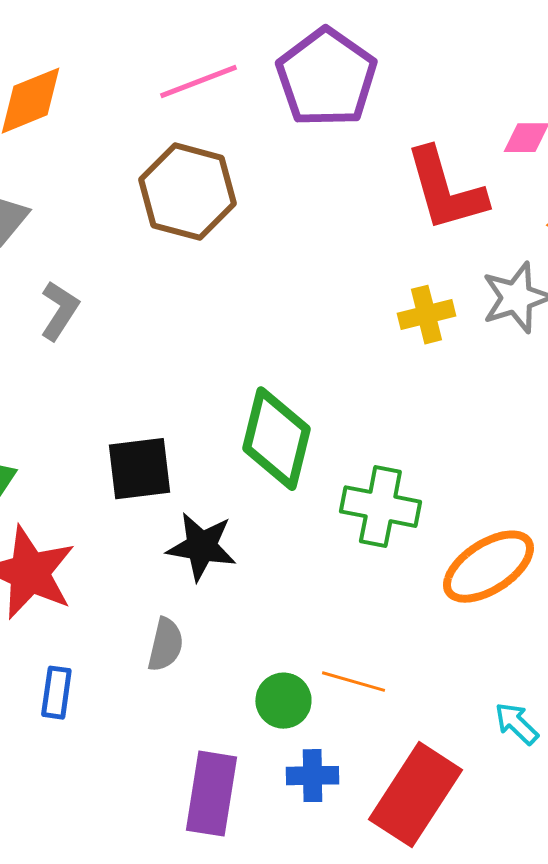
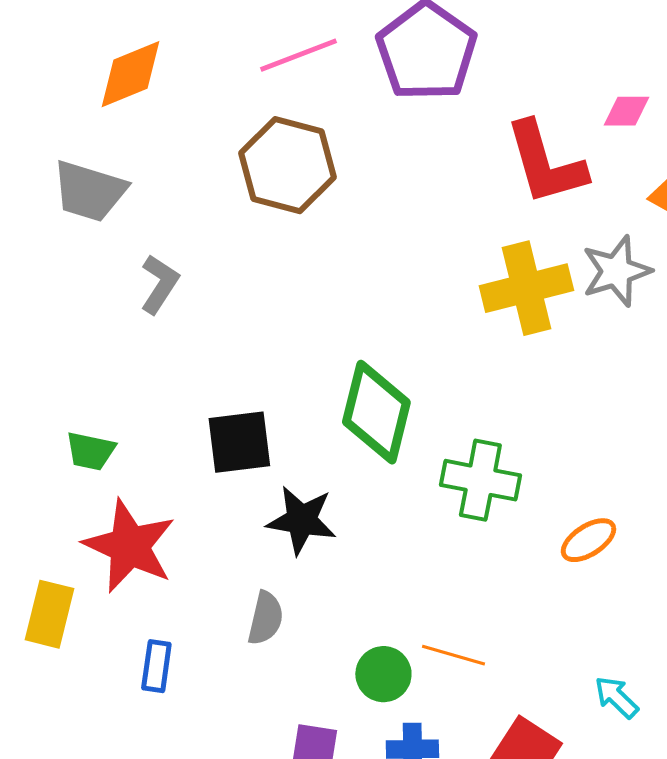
yellow cross: (426, 315) -> (526, 288), size x1.6
orange ellipse: (488, 567) -> (588, 540), size x0.6

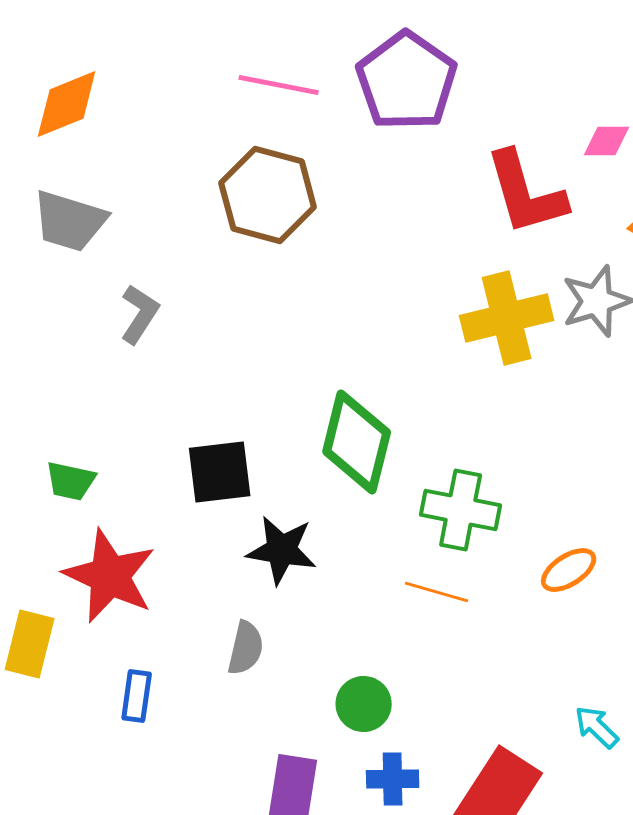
pink line: (298, 55) -> (279, 85), turned 32
orange diamond: (130, 74) -> (67, 104), moved
orange line: (453, 655) -> (437, 592), moved

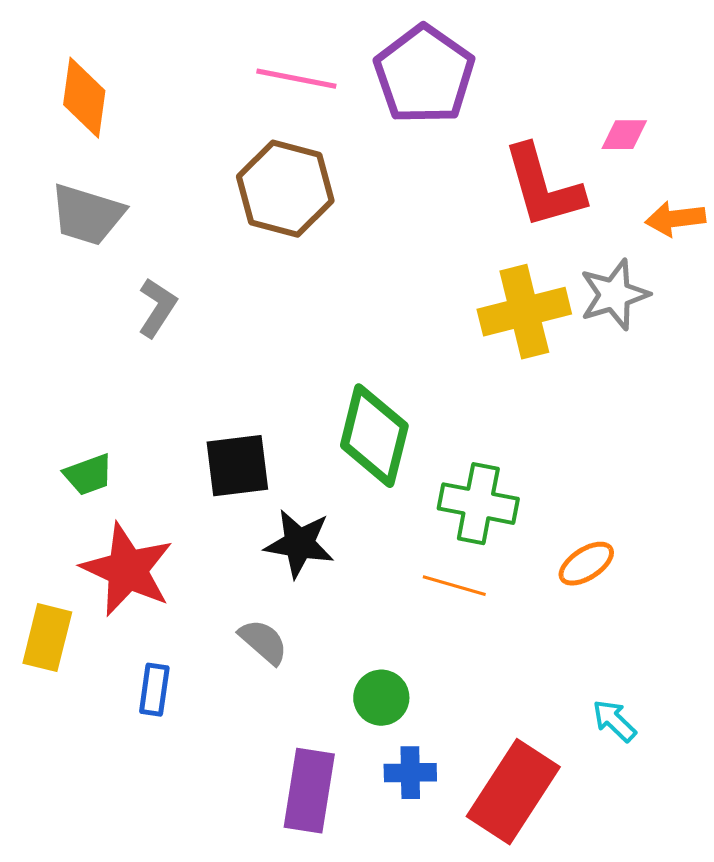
orange diamond: (67, 104) -> (84, 98), turned -60
green trapezoid: (71, 481) -> (88, 475), turned -32
gray semicircle: (246, 648) -> (263, 642), turned -62

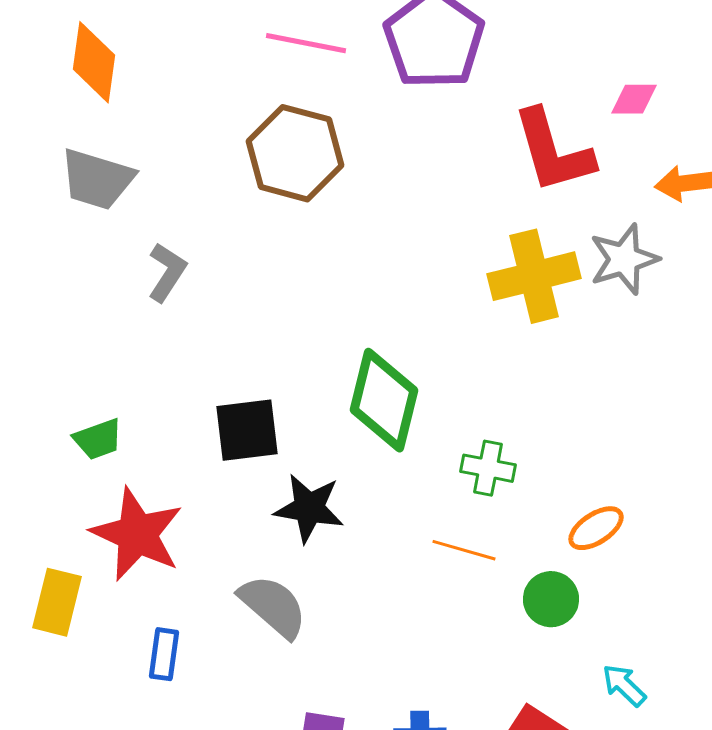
green cross: (478, 504) -> (488, 468), size x0.7
gray semicircle: (263, 642) -> (273, 606), size x1.4
green circle: (381, 698) -> (551, 599), moved

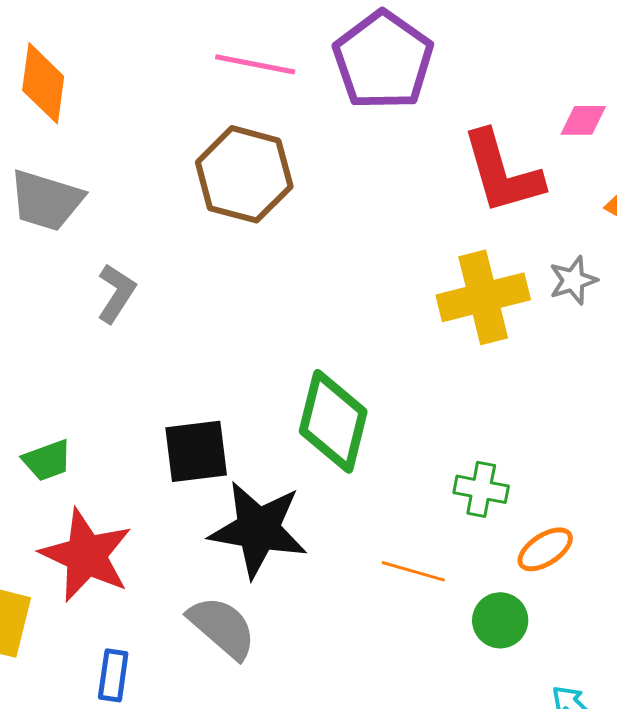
gray star: (624, 259) -> (573, 280), size x0.7
green cross: (488, 468) -> (481, 489), moved
black star: (309, 508) -> (258, 529), size x1.4

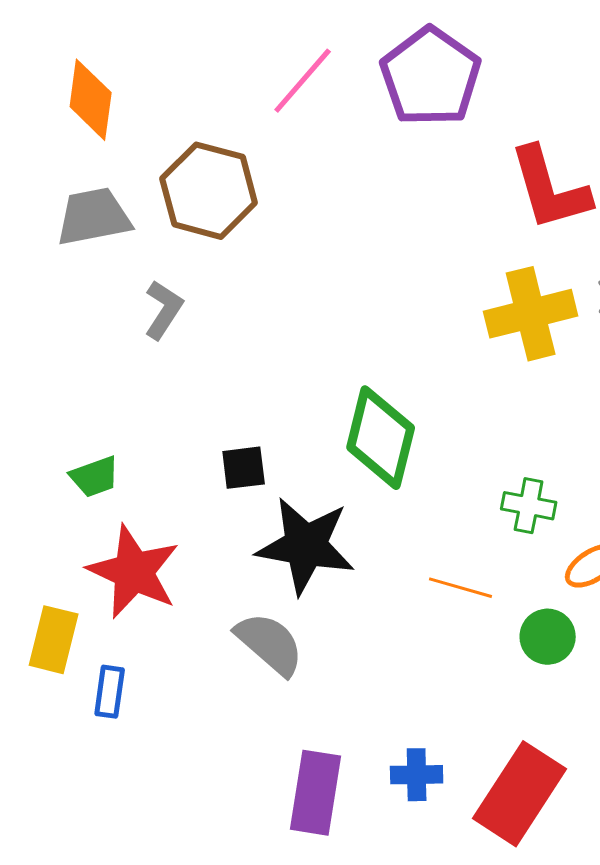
pink line: (255, 64) -> (303, 81), turned -60
brown hexagon: (244, 174) -> (209, 191), moved
gray trapezoid: (46, 200) -> (94, 217), turned 152
black square: (196, 451) -> (244, 468), size x0.7
blue rectangle: (113, 675) -> (110, 692), moved

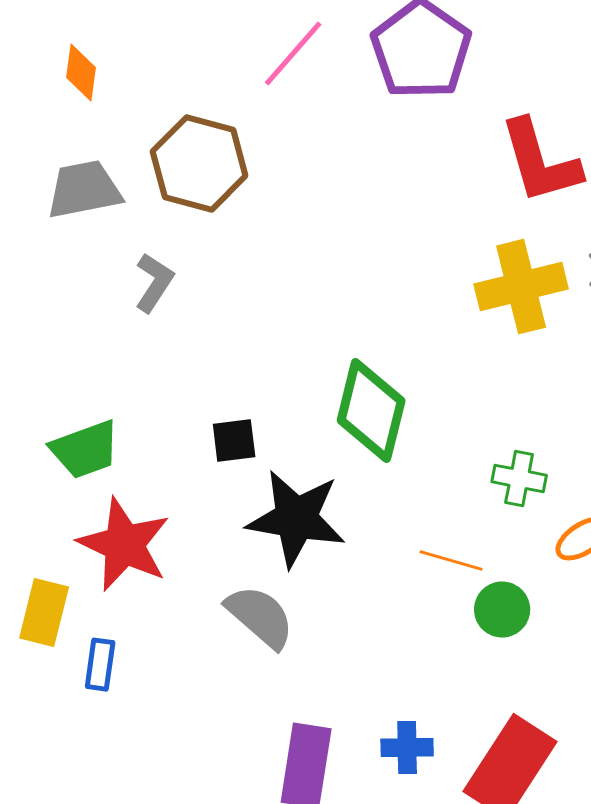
orange diamond: (91, 100) -> (81, 73), size x0.7
green trapezoid: (95, 477) -> (85, 450), size x1.4
green circle: (548, 637) -> (502, 610), moved

